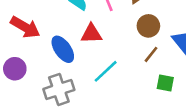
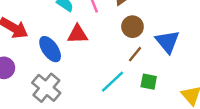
cyan line: (106, 71) -> (112, 82), moved
gray cross: (59, 89) -> (46, 88), turned -32

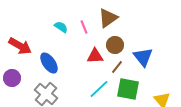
red triangle: (78, 34) -> (95, 56), moved
green square: (149, 82) -> (128, 89), size x1.6

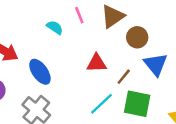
pink line: (84, 27) -> (79, 15), moved
brown circle: (115, 45) -> (137, 37), moved

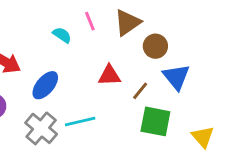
blue ellipse: (40, 72) -> (45, 85), turned 75
cyan line: (102, 104) -> (80, 121), moved, turned 30

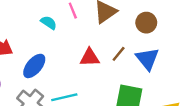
brown circle: (155, 46) -> (146, 23), moved
brown line: (140, 91) -> (119, 54), moved

